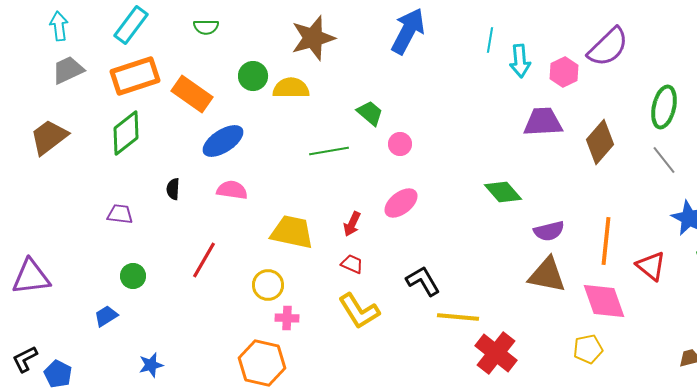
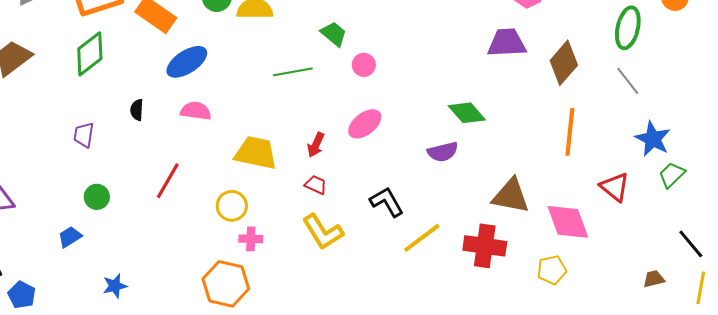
purple trapezoid: (120, 214) -> (84, 135), turned -88
purple semicircle: (549, 231) -> (443, 152), moved
orange line: (606, 241) -> (570, 132), moved
yellow line: (458, 317) -> (422, 238), turned -42
red cross: (496, 353) -> (485, 246), moved, turned -30

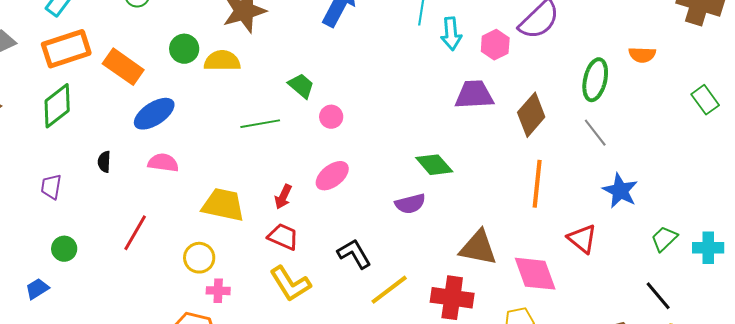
green trapezoid: (672, 175) -> (664, 239), moved
red trapezoid: (316, 185) -> (283, 237), size x1.4

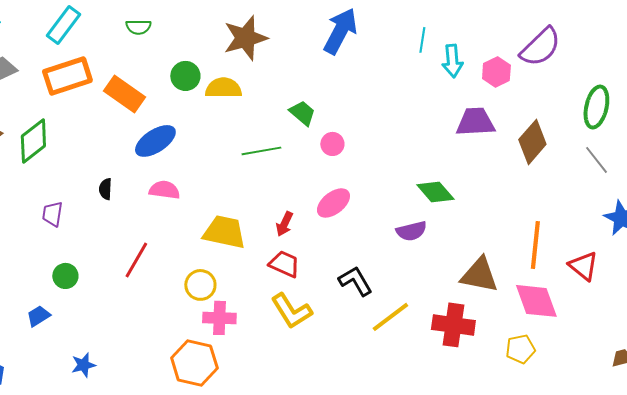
green diamond: (57, 106) -> (33, 141), moved
orange line: (537, 184) -> (535, 245), moved
pink cross: (218, 291) -> (219, 318), size x1.4

